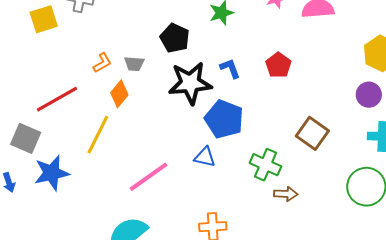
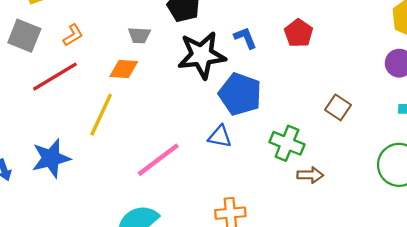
orange L-shape: (102, 63) -> (73, 35), moved
orange diamond: (119, 94) -> (124, 69), turned 56
brown square: (312, 133) -> (338, 107), size x0.7
gray square: (26, 138) -> (24, 36), moved

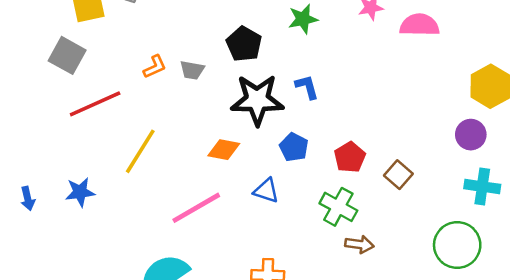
red pentagon: (299, 33) -> (350, 157), moved
orange L-shape: (73, 35) -> (155, 67), moved
orange diamond: (124, 69) -> (224, 150), moved
blue pentagon: (240, 94) -> (294, 147), size x0.6
blue star: (51, 158) -> (80, 192), size x0.7

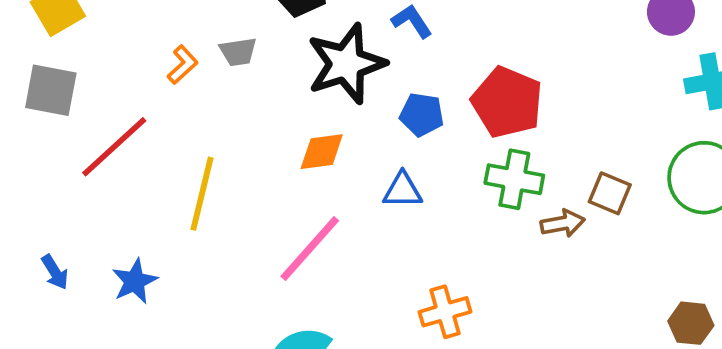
red pentagon: (350, 157) -> (507, 102), size x1.5
brown square: (398, 175) -> (610, 193), moved
blue arrow: (28, 199) -> (55, 272), moved

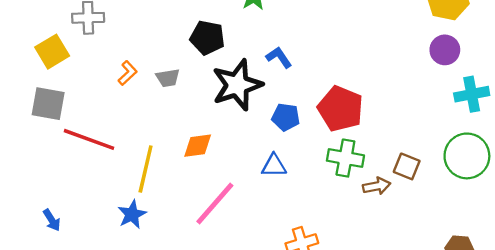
orange L-shape: (183, 65) -> (128, 73), moved
red line: (114, 147) -> (89, 139), turned 63
orange diamond: (322, 152) -> (198, 146), moved
blue star: (135, 281) -> (132, 214), moved

